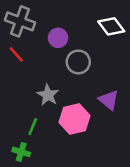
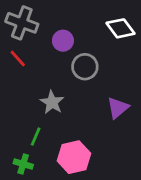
purple triangle: (109, 100) -> (118, 108), turned 40
pink hexagon: (74, 119) -> (74, 157), moved

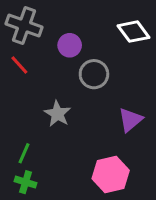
green line: (36, 137) -> (24, 153), moved
pink hexagon: (74, 157) -> (111, 175), moved

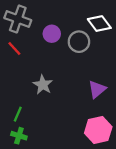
gray circle: (94, 74) -> (79, 42), moved
pink hexagon: (111, 175) -> (98, 130), moved

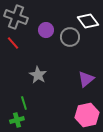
green line: (18, 114) -> (24, 103), moved, turned -40
green cross: (19, 136) -> (17, 120), turned -32

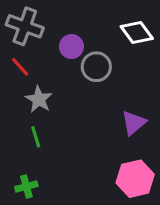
gray circle: (70, 37) -> (96, 67), moved
gray star: (38, 75) -> (39, 99), moved
green line: (24, 103) -> (36, 137), moved

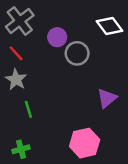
gray cross: (25, 26) -> (20, 21), turned 32
gray star: (39, 99) -> (16, 80), moved
pink hexagon: (135, 179) -> (85, 143), moved

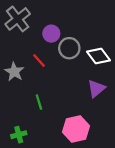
white diamond: (109, 26) -> (98, 56), moved
red line: (16, 53) -> (39, 61), moved
green line: (28, 109) -> (39, 102), moved

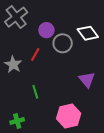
white diamond: (98, 56) -> (88, 33), moved
red line: (39, 61) -> (35, 54), turned 72
purple triangle: (96, 89) -> (87, 80), turned -30

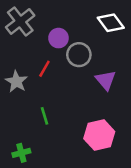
white diamond: (88, 33) -> (111, 23), moved
purple triangle: (87, 80) -> (106, 80), moved
pink hexagon: (69, 116) -> (99, 135), moved

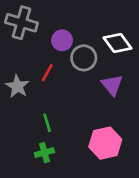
gray cross: (20, 21) -> (21, 23), turned -36
white diamond: (111, 23) -> (118, 43), moved
green cross: (21, 153) -> (44, 153), moved

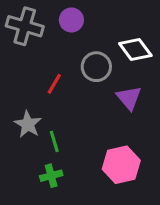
purple circle: (62, 40) -> (71, 20), moved
gray star: (17, 86) -> (28, 124), moved

